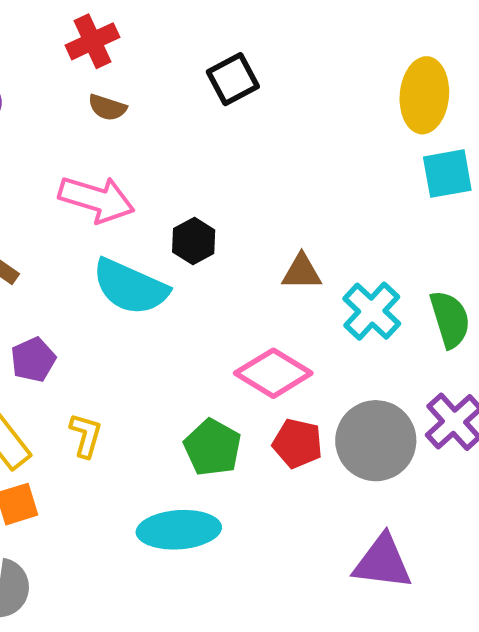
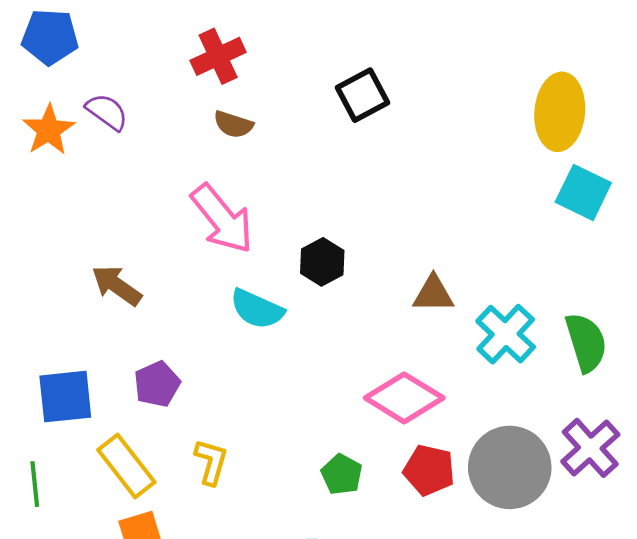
cyan square: (447, 174) -> (583, 192), turned 36
pink arrow: (97, 199) -> (222, 219), turned 34
cyan semicircle: (130, 287) -> (257, 309), size x0.7
green pentagon: (213, 447) -> (342, 474), size x0.7

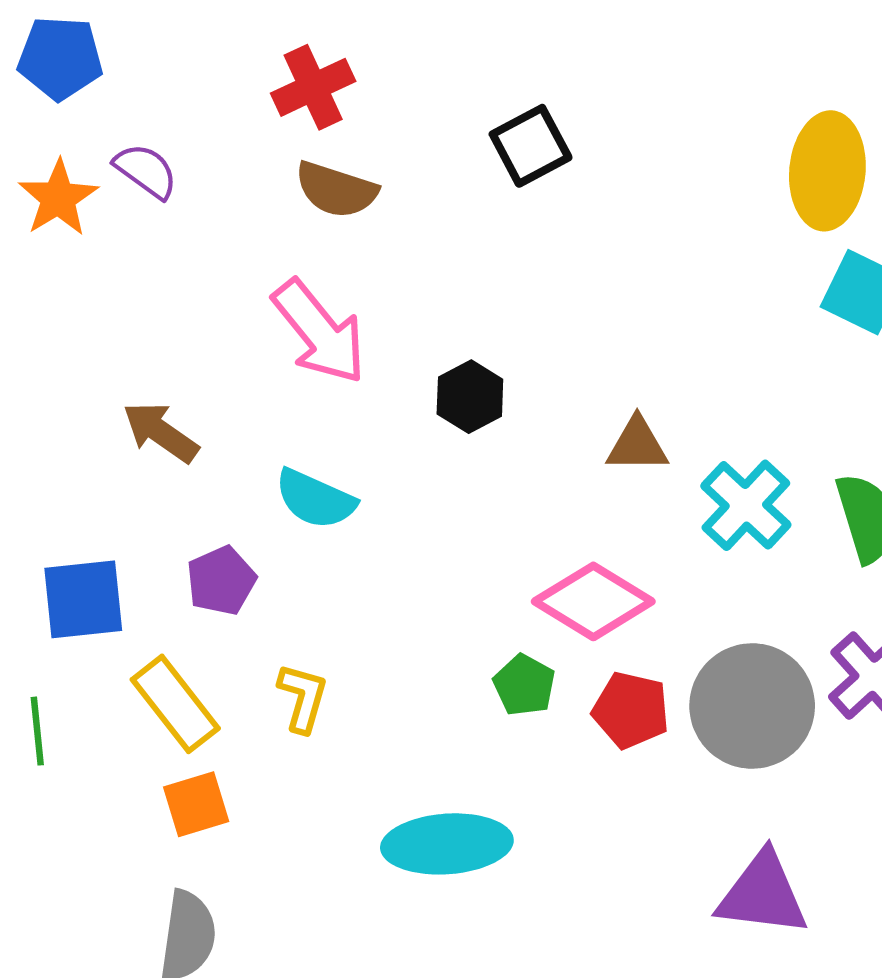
brown semicircle: (233, 124) -> (336, 190), size x1.4
cyan semicircle: (257, 309) -> (315, 499), moved
green pentagon: (342, 474) -> (524, 685), moved

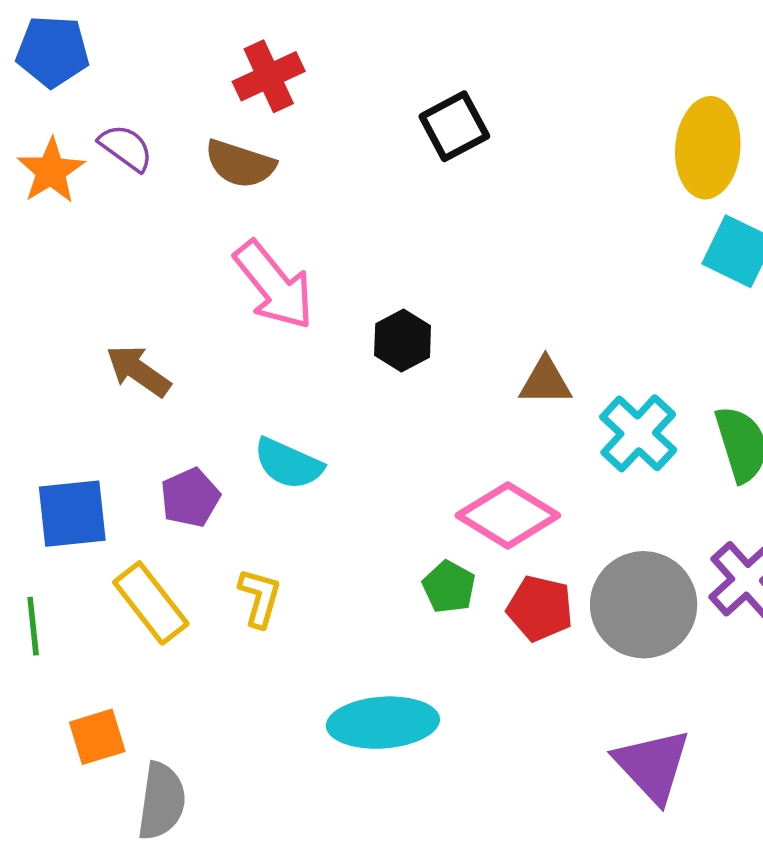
brown semicircle: (336, 190) -> (240, 164), moved
cyan semicircle: (315, 499) -> (288, 464), moved
orange square: (196, 804) -> (97, 737), moved
purple triangle: (763, 894) -> (652, 765), turned 40

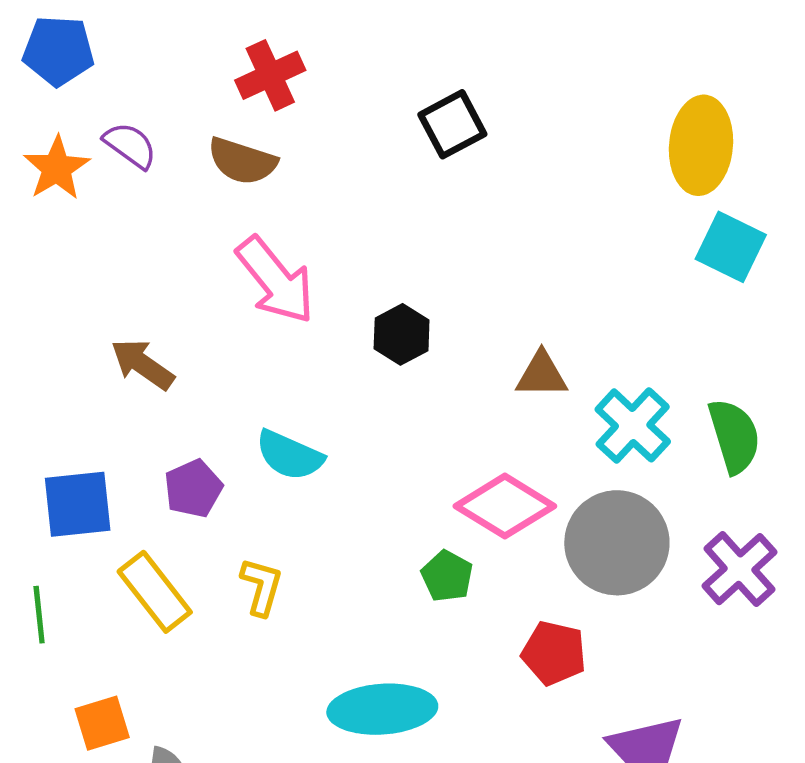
gray circle: (644, 605) -> (617, 543), moved
red pentagon: (540, 608) -> (554, 653), moved

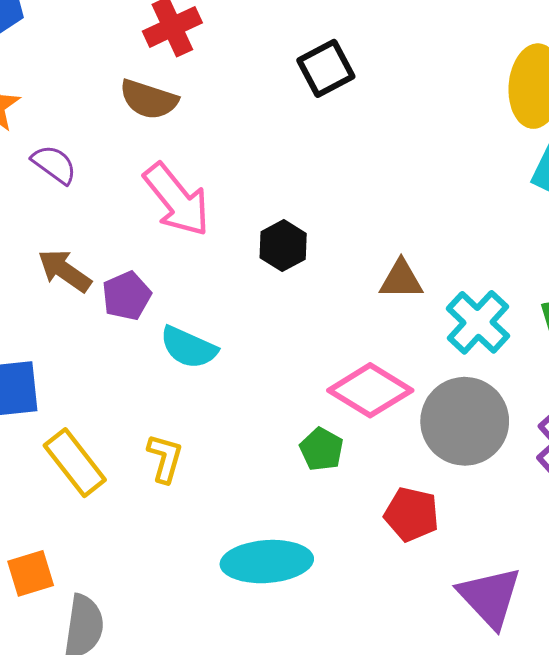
purple semicircle: (130, 145) -> (54, 164), moved
purple pentagon: (193, 489) -> (127, 296), moved

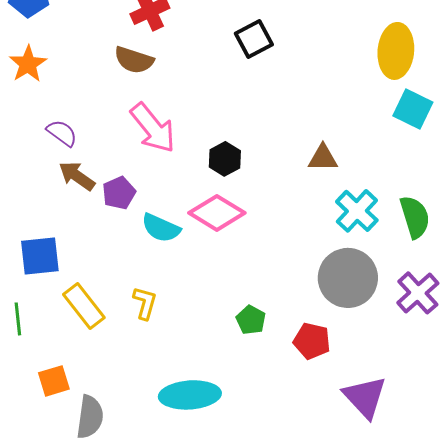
purple semicircle: (54, 164) -> (62, 133), moved
brown triangle: (401, 280) -> (323, 158), moved
pink diamond: (370, 390) -> (217, 213), moved
green pentagon: (321, 449) -> (251, 320), moved
cyan ellipse: (267, 562) -> (190, 395), moved

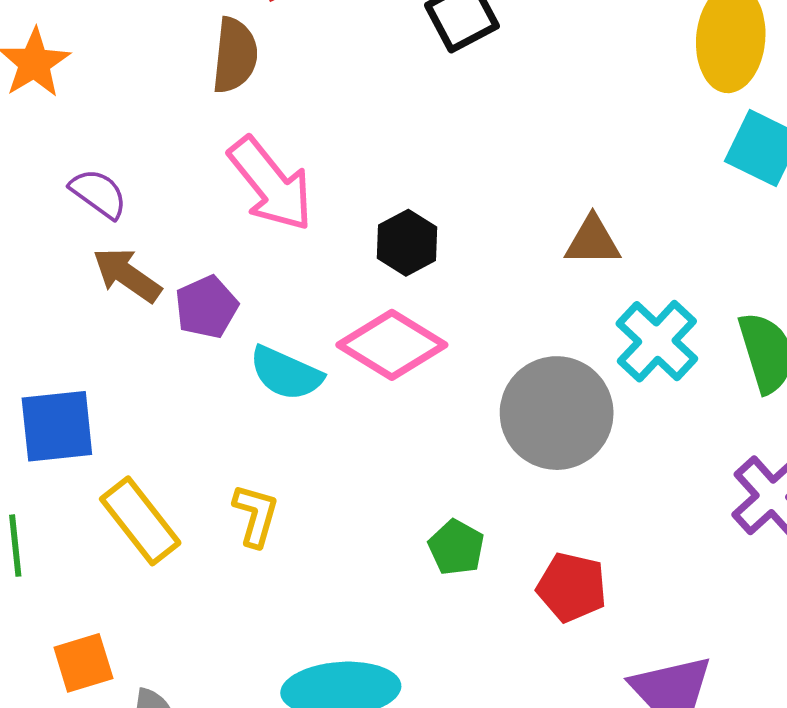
brown semicircle: (134, 60) -> (235, 55), turned -102
gray circle: (348, 278) -> (557, 413), moved

